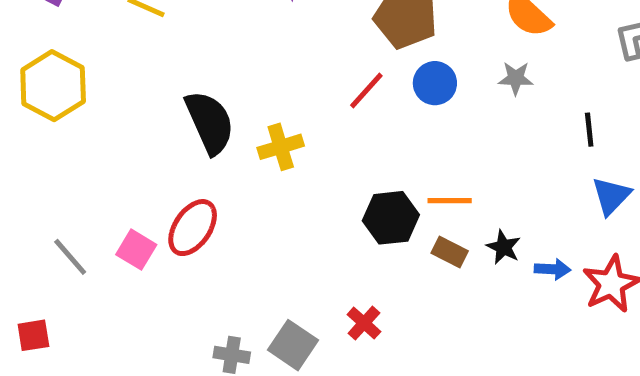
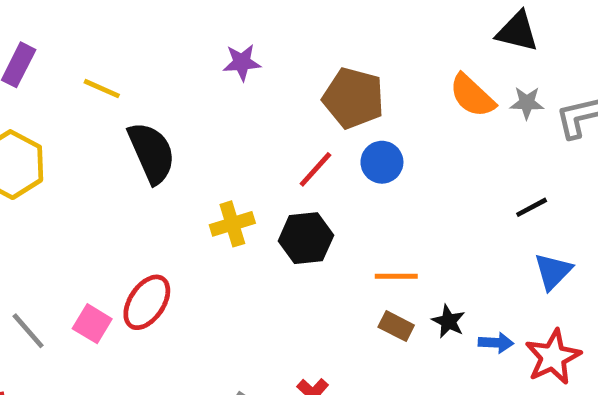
gray star: (516, 78) -> (527, 103), moved
black semicircle: (210, 122) -> (152, 153), moved
black line: (589, 130) -> (532, 207), turned 68
black hexagon: (391, 218) -> (306, 238), moved

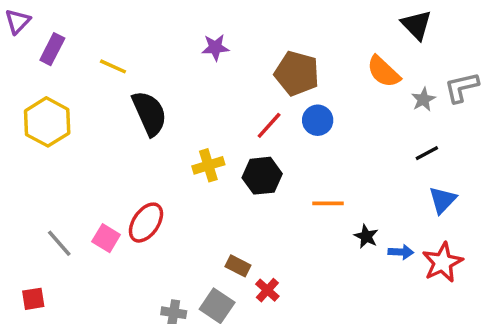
black triangle: (517, 32) -> (416, 25), turned 32
gray star: (527, 103) -> (423, 99), moved, turned -30
brown rectangle: (396, 326) -> (238, 266), moved

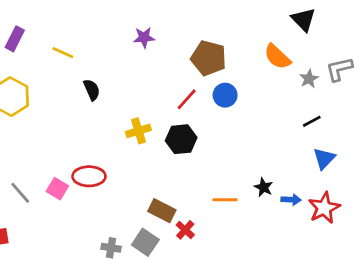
black semicircle: (149, 113) -> (92, 90), size x0.6
orange line: (328, 203) -> (225, 200), moved
red ellipse: (146, 223) -> (89, 176), turned 56
brown rectangle: (238, 266) -> (162, 211), size x1.4

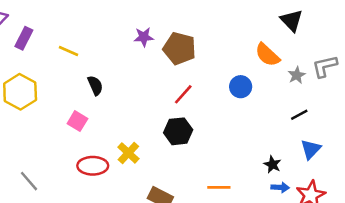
brown pentagon: (209, 58) -> (179, 48), moved
blue circle: (225, 95) -> (241, 87), moved
yellow cross: (138, 131) -> (128, 153), moved, turned -30
black star: (264, 187) -> (272, 164), moved
pink square: (57, 189) -> (77, 121), moved

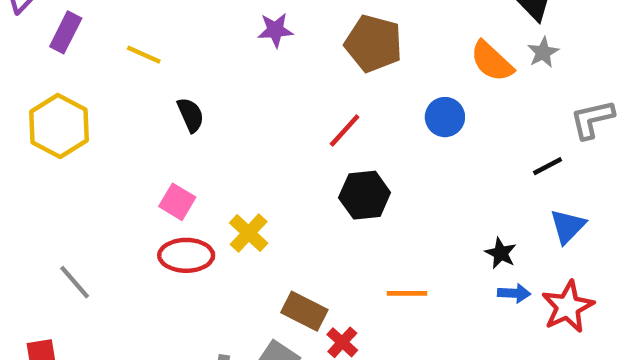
brown pentagon: (179, 48) -> (374, 43), moved
gray L-shape: (325, 66) -> (592, 119), moved
gray star: (297, 75) -> (543, 52), moved
pink square: (77, 121) -> (177, 202), moved
black hexagon: (178, 131) -> (365, 195), moved

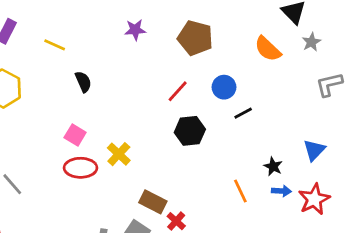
gray star: (543, 52) -> (311, 42), moved
blue circle: (445, 117) -> (224, 87), moved
black line: (548, 166) -> (243, 113), moved
orange line: (407, 293) -> (240, 191), moved, turned 65

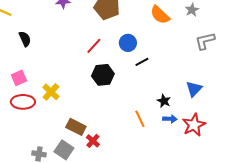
pink square: (75, 135) -> (19, 78), turned 35

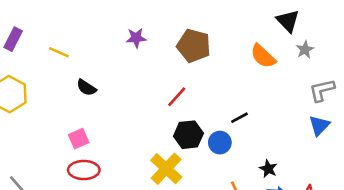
black semicircle: (25, 39) -> (86, 88), turned 147
blue circle: (128, 43) -> (220, 143), moved
blue triangle: (194, 89) -> (319, 126), moved
yellow cross: (51, 92) -> (166, 169), moved, size x1.4

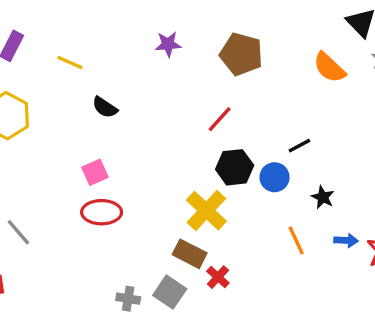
black star: (268, 169) -> (323, 197), moved

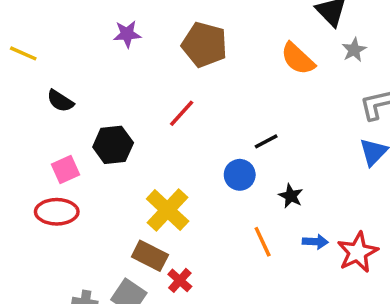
black hexagon: (235, 167) -> (113, 145), moved
pink square: (95, 172) -> (65, 170), moved

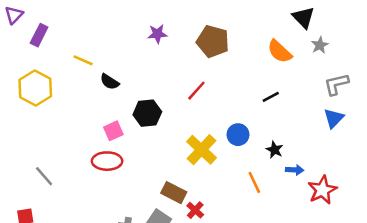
yellow line: (23, 53) -> (83, 60), moved
black line: (266, 141) -> (271, 97), moved
yellow cross: (168, 210) -> (201, 150), moved
blue arrow: (315, 242) -> (295, 170), moved

